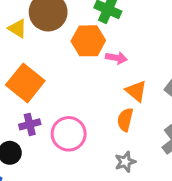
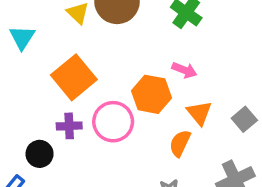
orange hexagon: (88, 41) -> (152, 94), moved
pink circle: (69, 134) -> (113, 122), moved

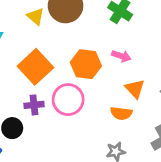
orange hexagon: (152, 94) -> (86, 64), moved
orange semicircle: (180, 143) -> (121, 113), turned -105

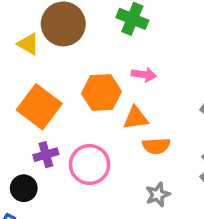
orange triangle: (135, 89) -> (136, 118), moved, turned -45
pink circle: (68, 100) -> (90, 164), moved

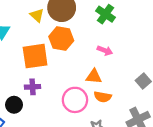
orange hexagon: (101, 92) -> (61, 39), moved
orange square: (39, 107) -> (35, 56), turned 32
pink circle: (90, 164) -> (75, 100), moved

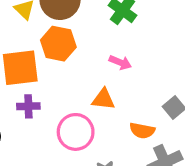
purple cross: (33, 87) -> (28, 106), moved
orange semicircle: (103, 97) -> (142, 131), moved

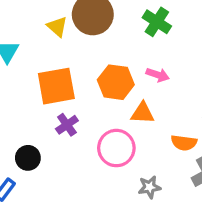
orange hexagon: (58, 44) -> (116, 82), moved
purple cross: (28, 106) -> (67, 125), turned -30

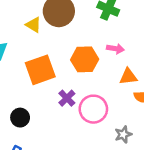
orange triangle: (143, 113) -> (128, 77), moved
purple cross: (67, 125) -> (67, 98), moved
black circle: (28, 158) -> (20, 118), moved

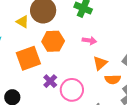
orange hexagon: (85, 59) -> (53, 41), moved
orange triangle: (128, 77) -> (100, 63), turned -35

